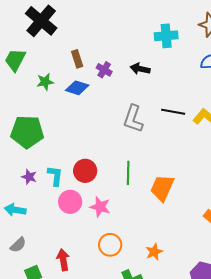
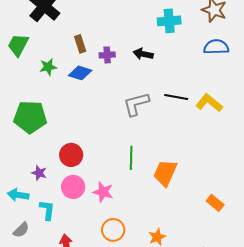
purple cross: (104, 70) -> (107, 55), turned -35
gray L-shape: (133, 119) -> (136, 104), turned 56
red circle: (85, 171) -> (71, 155), moved
cyan L-shape: (55, 176) -> (47, 210), moved
purple star: (29, 177) -> (39, 173), moved

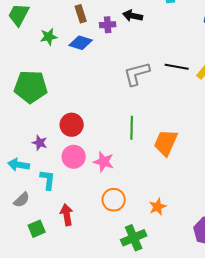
black arrow: (143, 54) -> (133, 16), moved

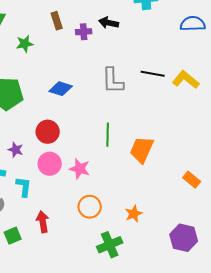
blue diamond: (81, 43) -> (61, 89), moved
gray L-shape: (137, 74) -> (113, 81), turned -76

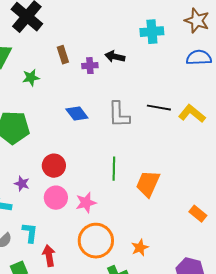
blue diamond: (61, 89) -> (77, 114), moved, turned 35
pink star: (80, 169) -> (86, 203), turned -30
cyan L-shape: (24, 187) -> (30, 233), moved
orange circle: (90, 207) -> (96, 241), size x1.5

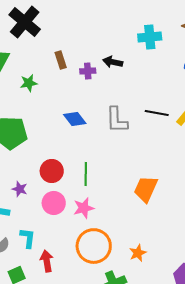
green line: (114, 169) -> (86, 174), moved

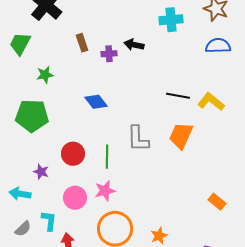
green star: (29, 83) -> (45, 75), moved
gray L-shape: (117, 120) -> (138, 139), moved
orange trapezoid: (146, 189) -> (181, 136), moved
pink circle: (54, 203) -> (75, 198), moved

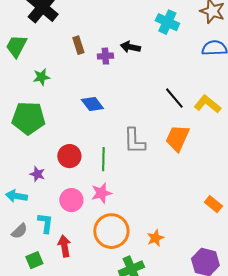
cyan cross: (171, 20) -> (167, 22), turned 30
black line: (178, 96) -> (174, 98), turned 40

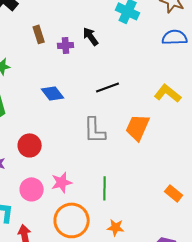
black arrow: (130, 47) -> (91, 36), turned 42
black line: (174, 98) -> (108, 87), moved, turned -70
green line: (103, 159) -> (105, 188), moved
orange star: (155, 238) -> (116, 227), turned 30

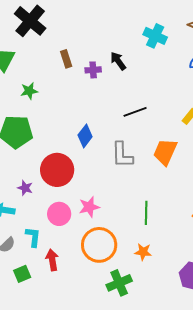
blue diamond: (53, 93) -> (85, 136), moved, turned 75
red circle: (30, 145) -> (57, 170), size x1.4
green line: (105, 188) -> (146, 213), moved

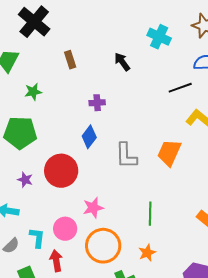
purple cross: (93, 70) -> (97, 103), moved
black line: (135, 112) -> (180, 88), moved
purple star: (25, 188) -> (25, 180), moved
pink circle: (59, 214) -> (65, 229), moved
orange star: (143, 252) -> (147, 253), turned -30

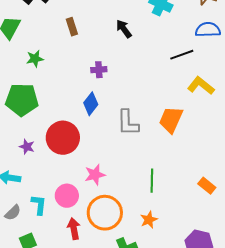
red arrow: (56, 261) -> (74, 229), moved

